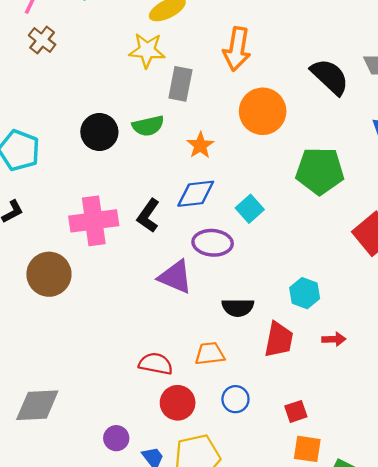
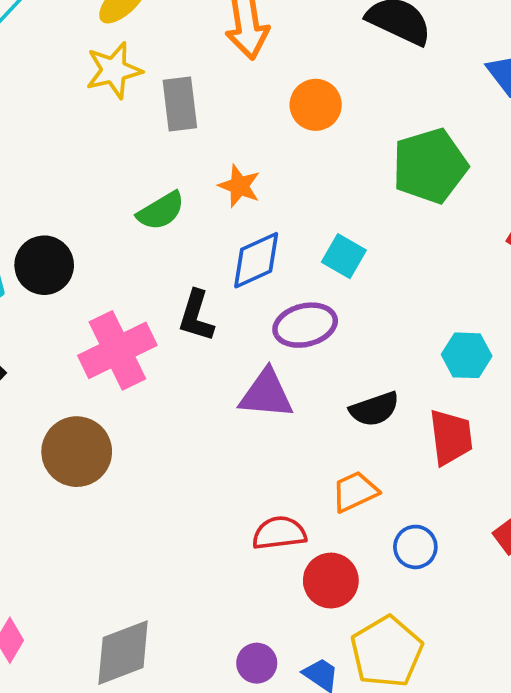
orange circle: (263, 111) -> (316, 105), size x0.7
green semicircle: (148, 126) -> (161, 211), moved
black circle: (99, 132) -> (44, 265), moved

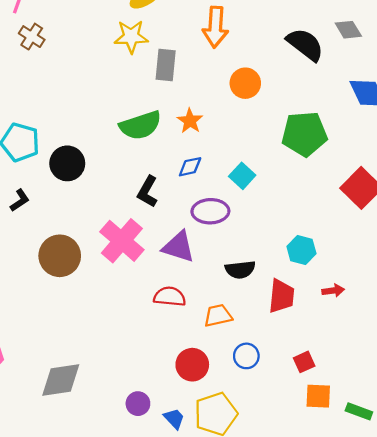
green semicircle: (161, 211) -> (141, 125), size x1.4
blue diamond: (256, 260) -> (190, 167), size x0.7
black circle: (44, 265) -> (67, 163), moved
pink cross: (117, 350) -> (122, 241), moved, turned -36
red semicircle: (279, 533) -> (170, 297), moved

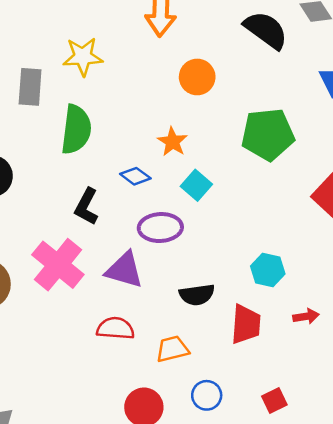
yellow star: (131, 37) -> (83, 57), moved
gray rectangle: (166, 65) -> (30, 87), moved
orange star: (190, 121) -> (172, 142), moved
green semicircle: (141, 125) -> (76, 129), turned -63
blue diamond: (190, 167) -> (135, 176), turned 50

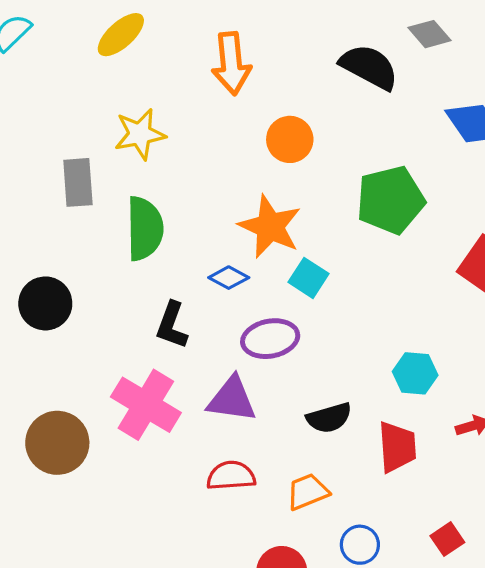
orange star: (172, 142) -> (270, 227), size x1.6

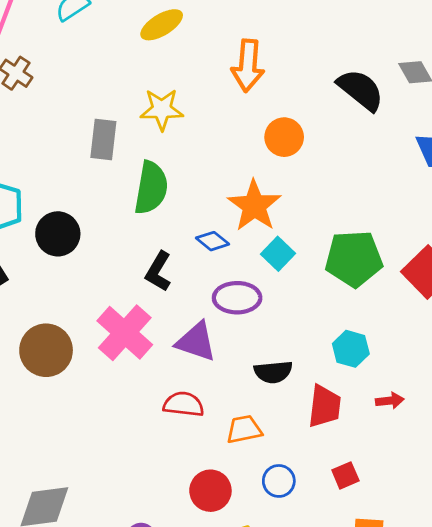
green pentagon: (391, 200) -> (354, 259), moved
red square: (447, 539) -> (345, 475), moved

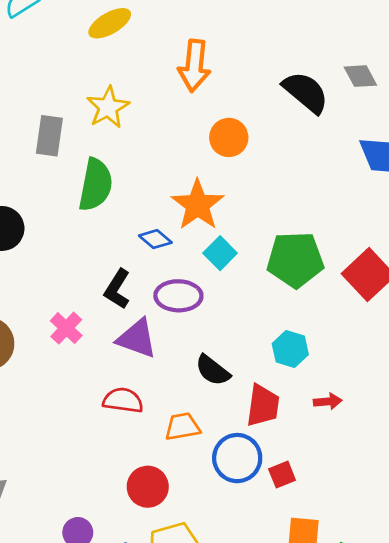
yellow star: (162, 109) -> (108, 107), turned -30
black L-shape: (158, 271) -> (117, 289), moved
pink cross: (125, 333) -> (66, 328), size x0.6
black semicircle: (273, 372) -> (213, 370), turned 42
blue circle: (279, 481) -> (237, 458), moved, size x1.5

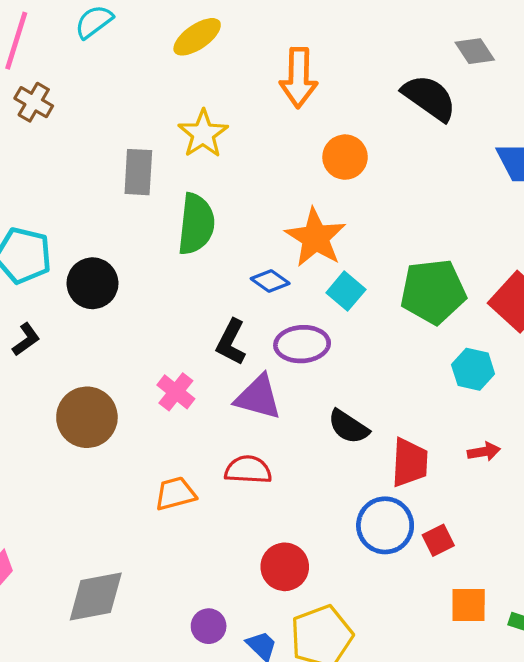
gray diamond: (360, 76) -> (475, 51), moved
cyan hexagon: (290, 349) -> (473, 369), moved
orange trapezoid: (182, 427) -> (175, 494), moved

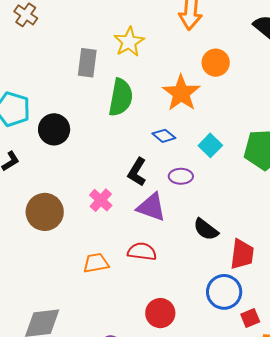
orange star: (316, 238) -> (181, 93), moved
purple ellipse: (302, 344) -> (181, 176), size x0.7
red square: (438, 540) -> (250, 318), moved

